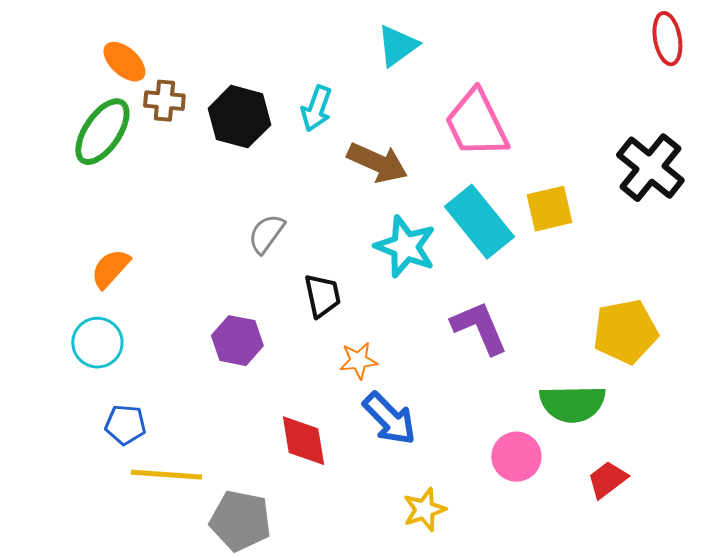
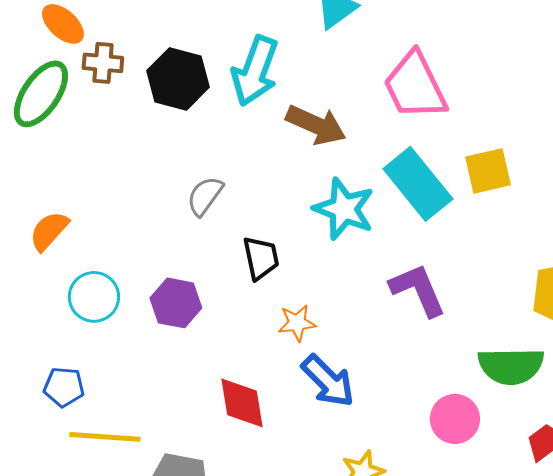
cyan arrow: (316, 109) -> (255, 71), size x1.5
cyan circle: (97, 343) -> (94, 297), moved

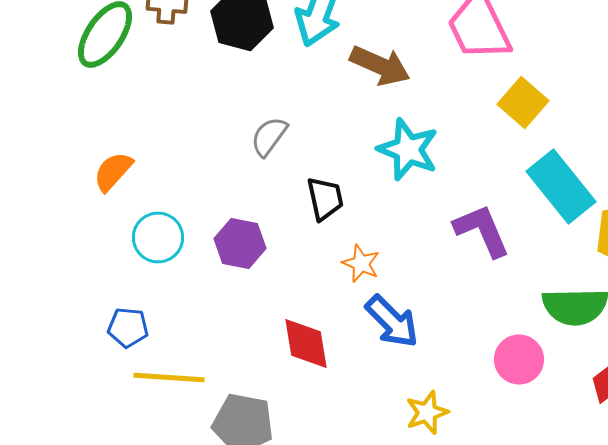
yellow square: (488, 171) -> (523, 102), moved, turned -36
cyan rectangle: (418, 184) -> (561, 186), moved
orange star: (297, 323) -> (361, 263), turned 30

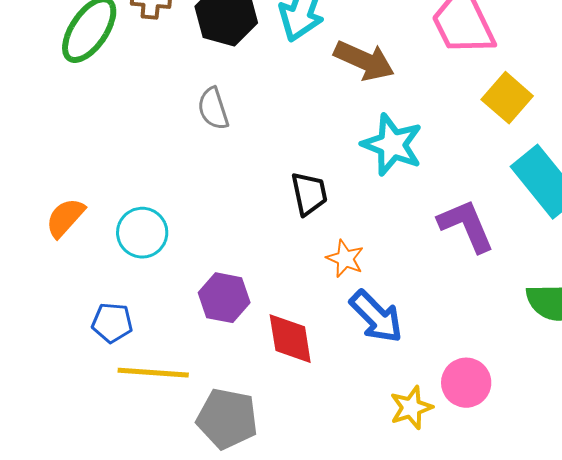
gray semicircle: (269, 136) -> (213, 109), moved, turned -54
orange semicircle: (113, 171) -> (65, 218), moved
purple hexagon: (240, 243) -> (224, 298), moved
pink circle: (519, 359) -> (466, 383), moved

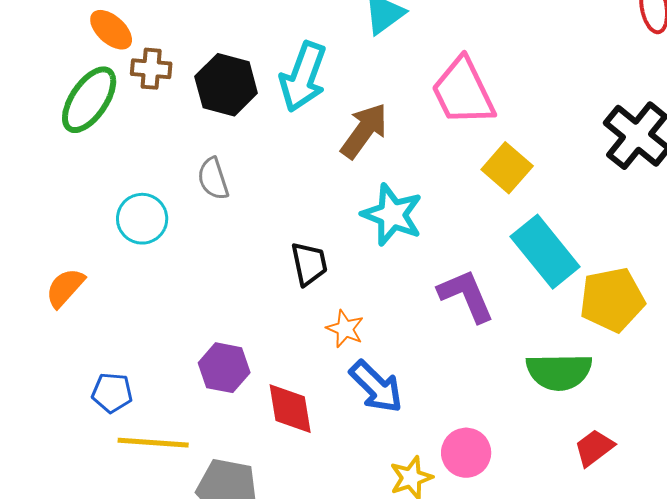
brown arrow: (364, 61) -> (364, 131), turned -78
cyan circle: (142, 233) -> (142, 219), moved

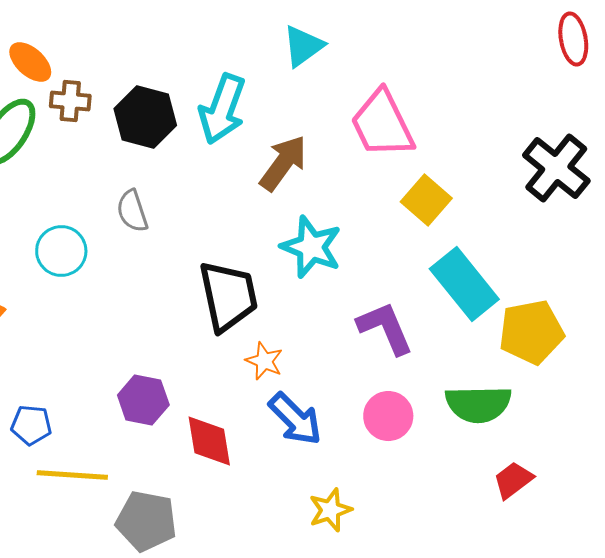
black trapezoid: (309, 264) -> (228, 296), size x1.6
pink circle: (466, 453) -> (388, 416), moved

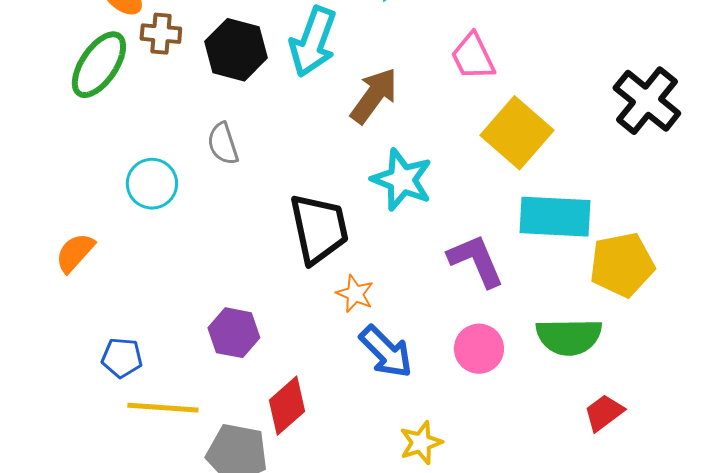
pink trapezoid: (382, 124) -> (473, 57), size x0.7
yellow square: (426, 200) -> (517, 133), size x1.4
cyan rectangle: (464, 284) -> (555, 217), turned -48
red diamond: (209, 441) -> (287, 406), moved, turned 58

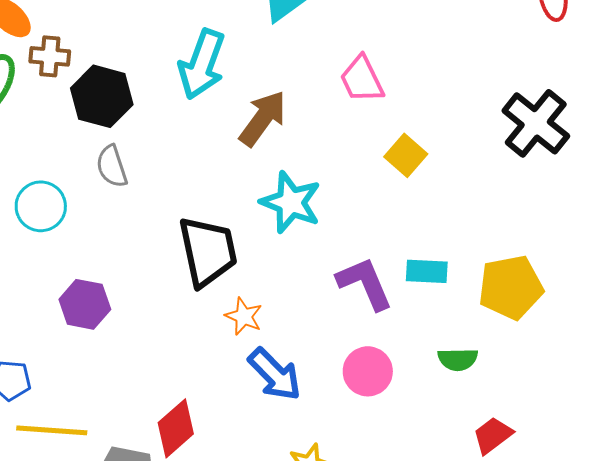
black hexagon: (236, 50) -> (102, 96), moved
yellow square: (517, 133) -> (406, 155), size x0.6
cyan rectangle: (555, 217) -> (427, 271), moved, size x0.6
purple hexagon: (234, 333) -> (85, 304), moved
green semicircle: (569, 337) -> (458, 359), size x0.6

